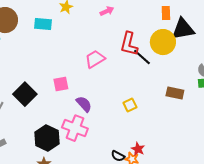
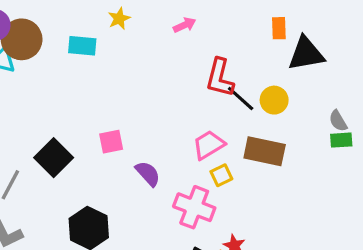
yellow circle: (163, 42) -> (274, 100), moved, size x0.7
pink trapezoid: (95, 59) -> (209, 145), moved
brown rectangle: (175, 93) -> (265, 151), moved, size x1.4
pink cross: (75, 128) -> (194, 207), moved

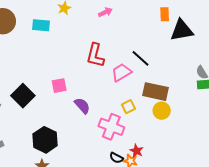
red L-shape: (220, 78) -> (95, 55), moved
yellow circle: (274, 100) -> (162, 111), moved
pink trapezoid: (209, 145) -> (121, 72), moved

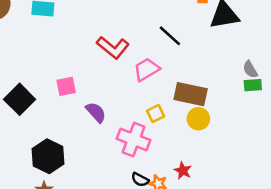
red L-shape: (95, 55) -> (113, 47), turned -65
black line: (141, 58) -> (170, 36), moved
red star: (136, 151) -> (183, 171), moved

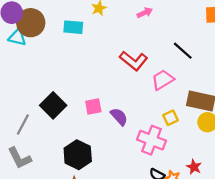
pink square: (66, 86) -> (93, 107), moved

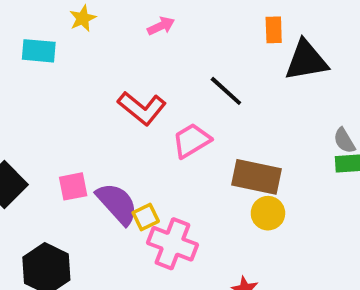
purple semicircle: (119, 117) -> (117, 204), size x1.4
yellow square: (170, 118) -> (146, 217), moved

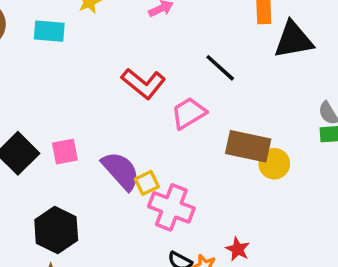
pink square: (73, 186) -> (65, 152), moved
yellow circle: (268, 213) -> (274, 164), moved

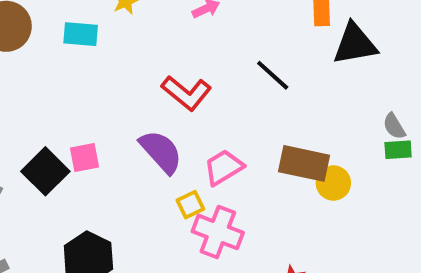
pink trapezoid: (189, 113) -> (224, 167), moved
pink square: (65, 152) -> (85, 158), moved
purple semicircle: (121, 171) -> (161, 152), moved

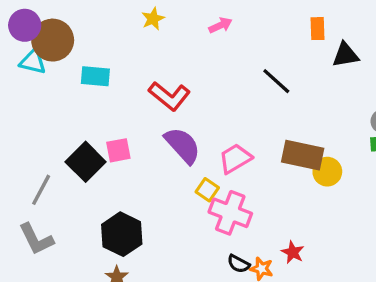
cyan rectangle: (81, 34) -> (95, 76), moved
black triangle: (355, 44) -> (345, 55), size x0.7
red L-shape: (186, 93) -> (169, 96), moved
yellow square: (190, 205) -> (207, 190), turned -30

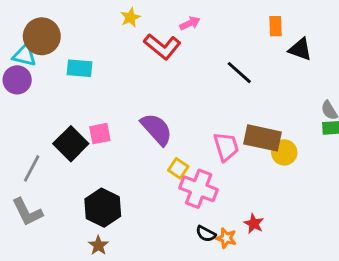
purple circle: (25, 25) -> (17, 80), moved
black triangle: (345, 55) -> (300, 49), turned 30
red L-shape: (169, 96) -> (162, 46), moved
pink trapezoid: (235, 159) -> (226, 147), moved, turned 104

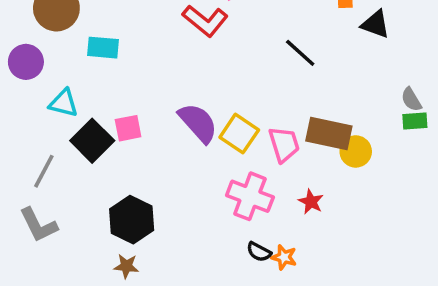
cyan triangle: (24, 55) -> (64, 103), moved
yellow square: (178, 168) -> (239, 134), moved, size x1.5
red star: (254, 224) -> (311, 202), moved
brown star: (98, 245) -> (126, 266), turned -30

